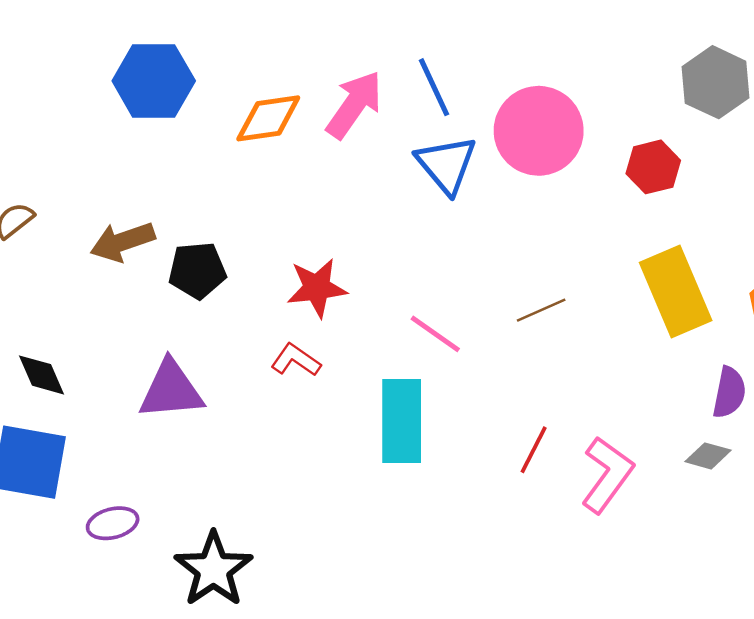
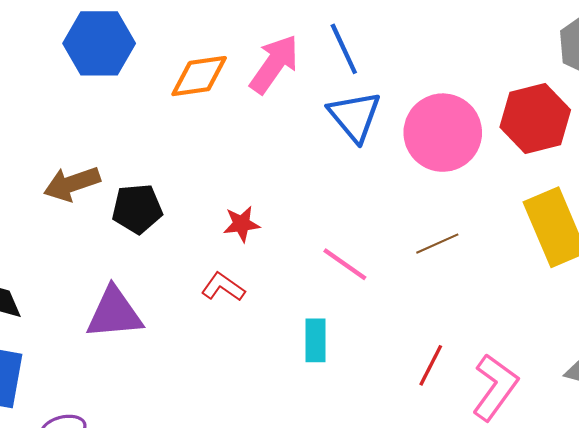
pink circle: (539, 131) -> (443, 133), moved
red hexagon: (653, 167) -> (535, 118), size x1.5
red star: (317, 288) -> (242, 224), size x0.7
cyan rectangle: (402, 421) -> (315, 340), size x0.6

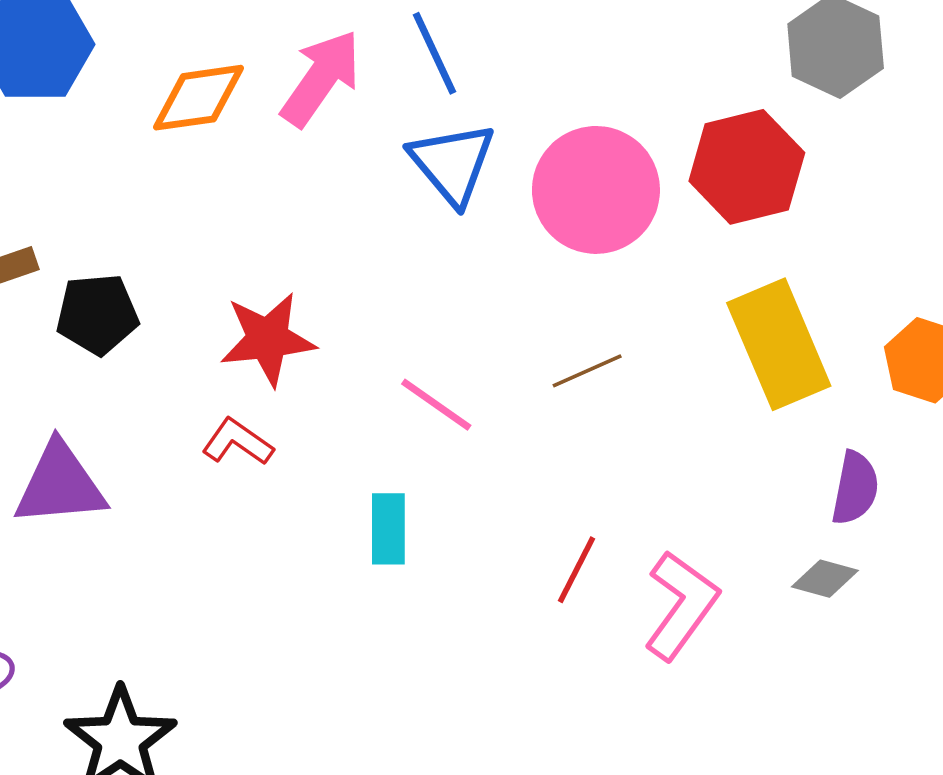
red star: (242, 224) -> (268, 339), size x1.6

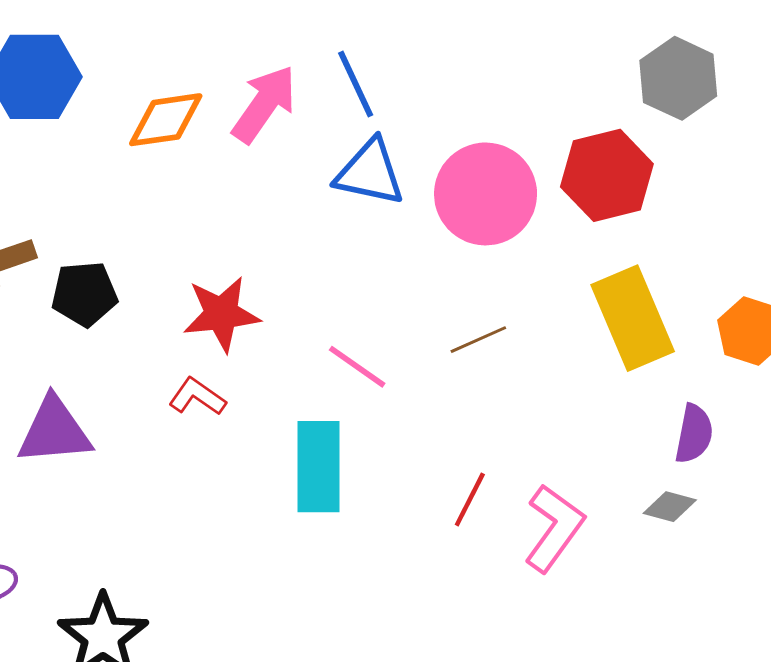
blue triangle: (452, 163) -> (370, 173), turned -38
cyan rectangle: (388, 529) -> (319, 467), size x1.6

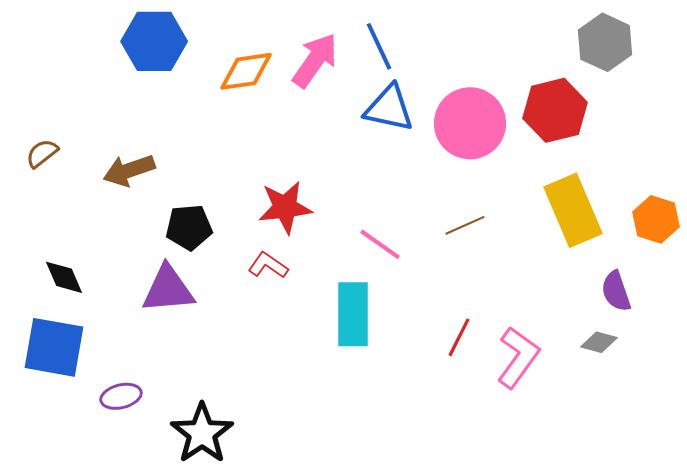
black pentagon: (84, 294) -> (189, 227), moved
purple semicircle: (694, 434) -> (616, 291), turned 150

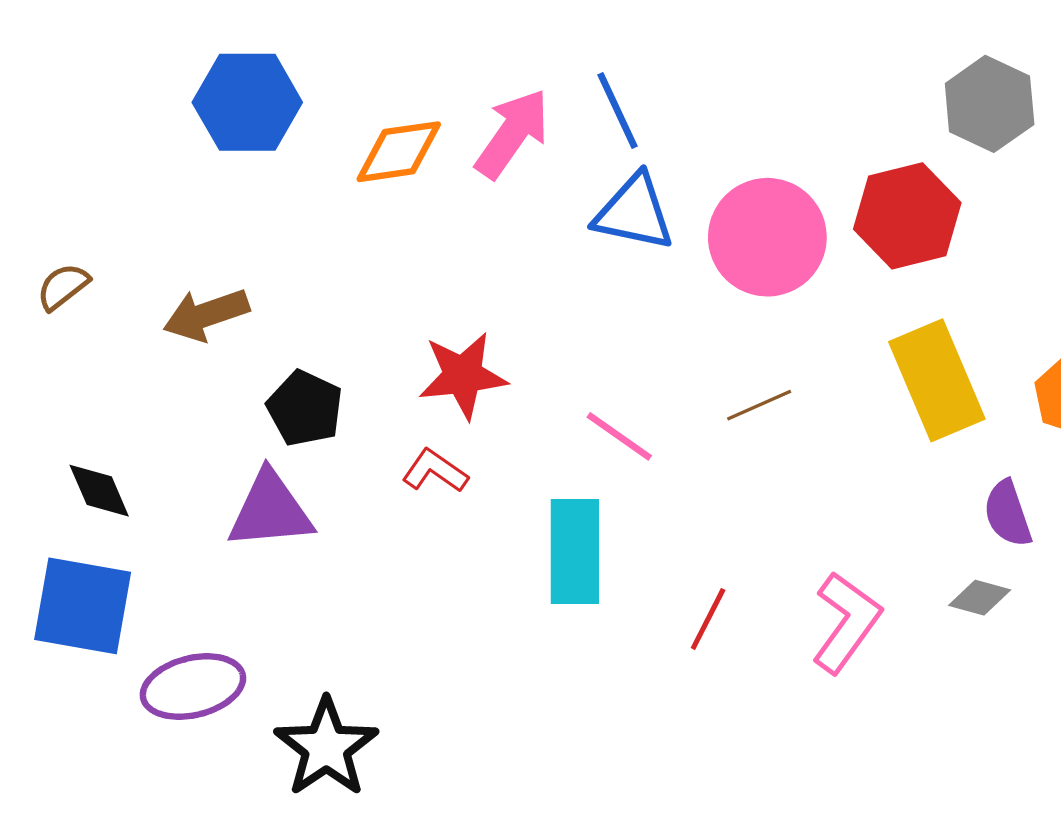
black pentagon: (189, 227) -> (305, 408), turned 30
red line: (459, 337) -> (708, 619), moved
purple ellipse: (121, 396) -> (193, 687), size x1.5

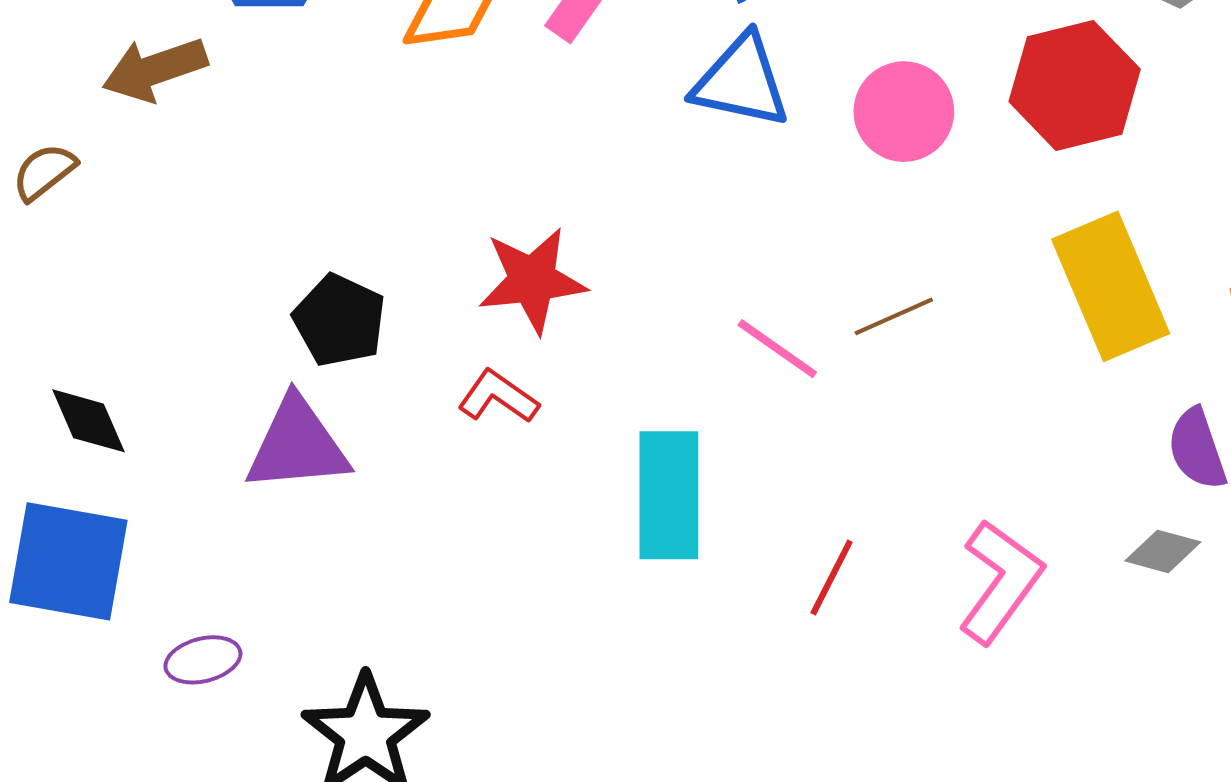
pink circle: (767, 237) -> (904, 112), size x0.7
brown arrow: (206, 315) -> (155, 69), moved
pink line: (619, 436) -> (777, 349), moved
purple ellipse: (193, 687) -> (203, 660), size x0.6

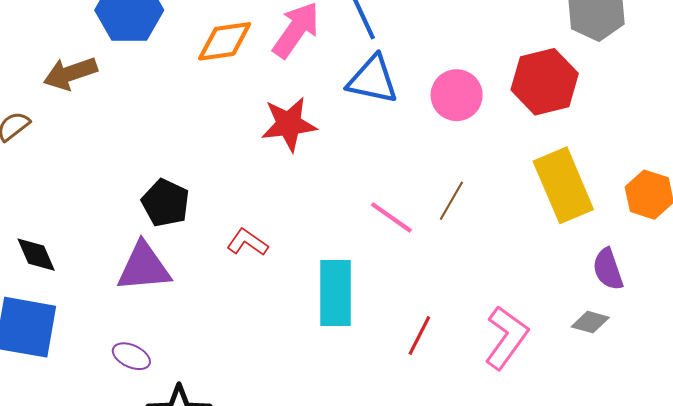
red star: (532, 280) -> (289, 124), moved
brown line: (894, 316) -> (451, 201), turned -36
purple ellipse: (203, 660) -> (131, 356), moved, turned 39

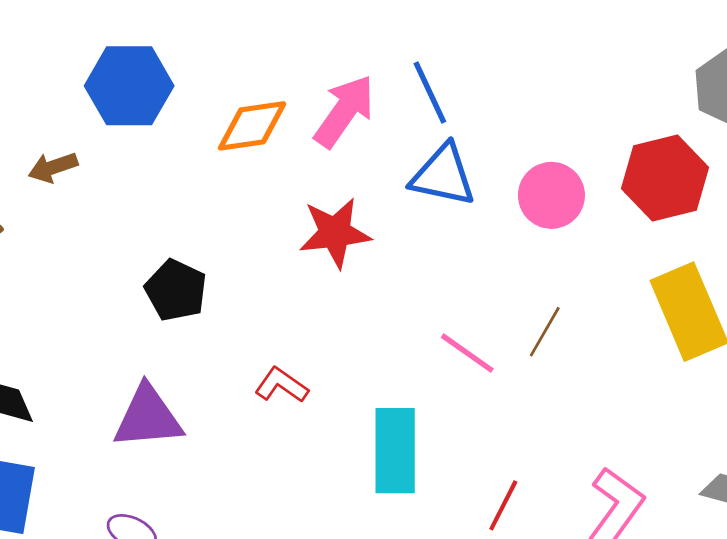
brown arrow: (70, 73) -> (53, 167), size x0.7
black pentagon: (166, 203) -> (176, 290), moved

